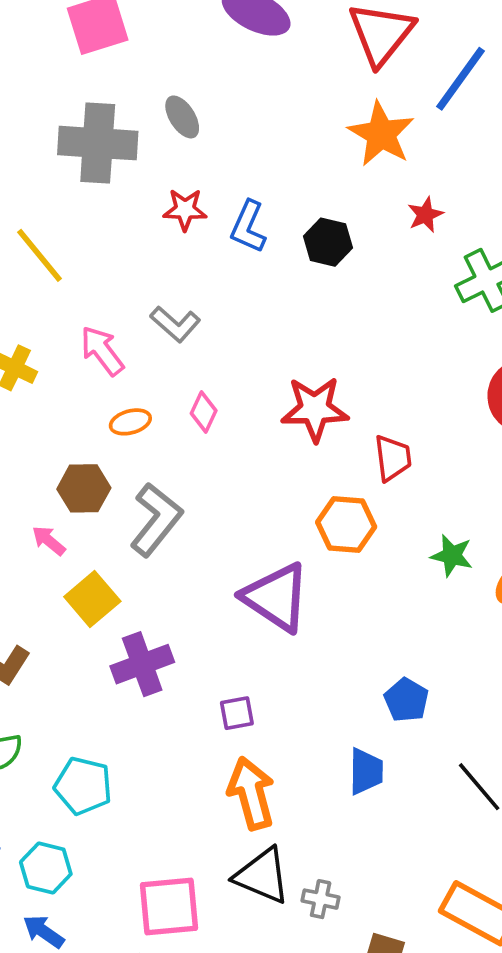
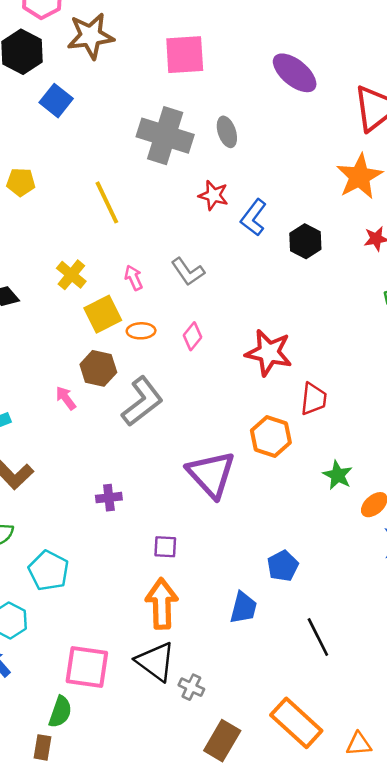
pink arrow: (102, 351) -> (134, 278), size x0.7
yellow square: (92, 599) -> (103, 314), moved
purple cross: (142, 664) -> (109, 498), size x0.6

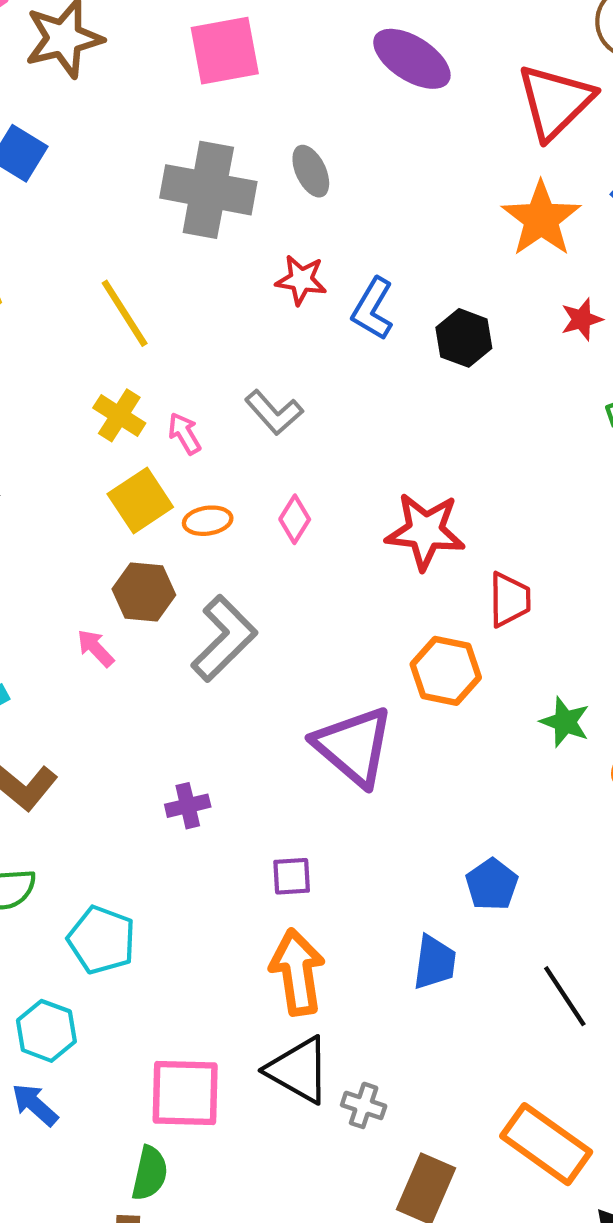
yellow cross: (71, 275) -> (119, 415), moved

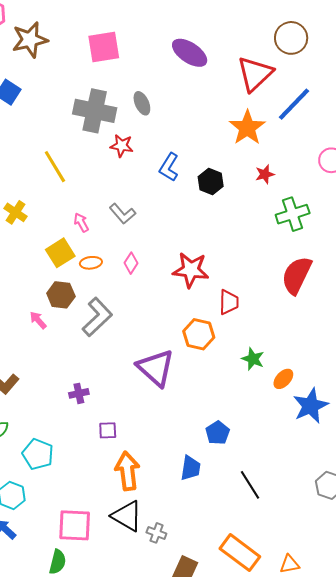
red star: (301, 280) -> (122, 146), moved
yellow cross: (119, 415) -> (15, 212), moved
purple square: (292, 876) -> (108, 430), moved

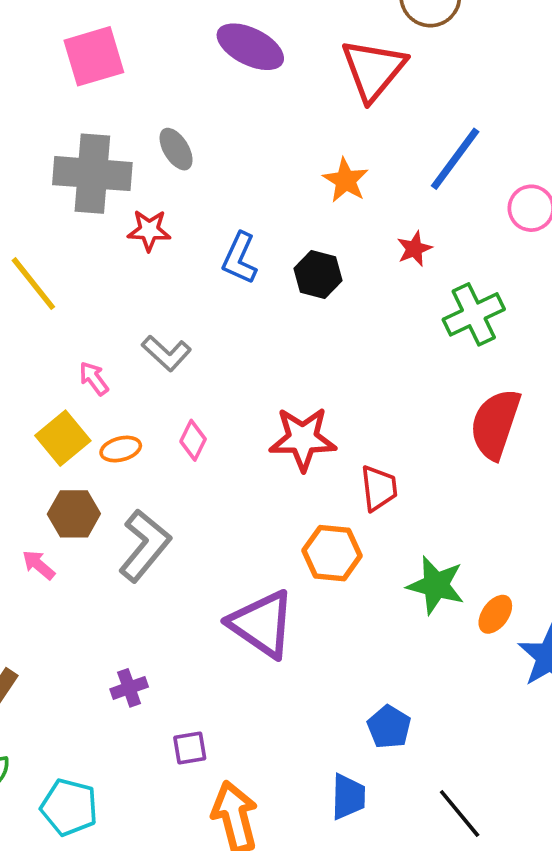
blue line: (294, 104) -> (455, 159), moved
orange star: (247, 128) -> (346, 180), moved, size x0.7
green star: (253, 359) -> (436, 585), size x1.4

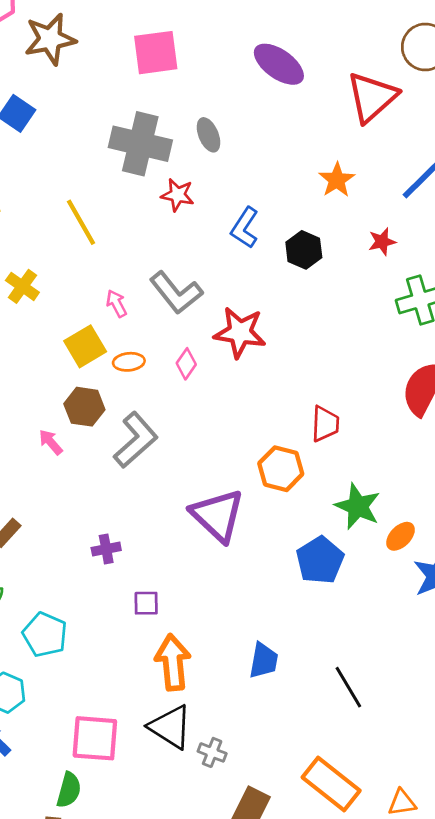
gray L-shape: (166, 353) -> (176, 293), size x1.4
red star: (303, 439) -> (240, 332), moved
blue pentagon: (389, 727) -> (320, 560), moved, size x1.4

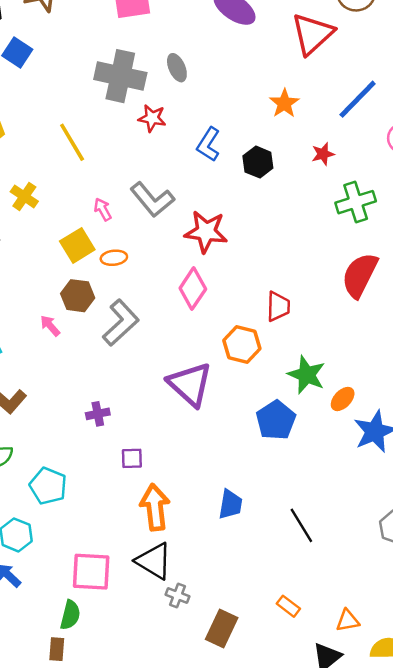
pink diamond: (186, 364) -> (193, 289), moved, size x1.6
gray cross: (212, 752) -> (178, 596), moved
orange rectangle: (331, 784) -> (288, 606), size x0.5

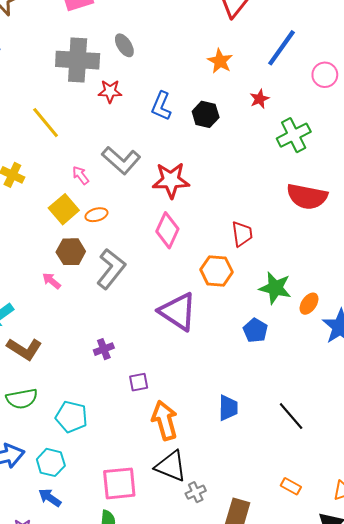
red semicircle: (360, 275) -> (307, 197), turned -96
blue pentagon: (276, 420) -> (255, 330), size x0.7
gray cross: (178, 596) -> (196, 492), turned -36

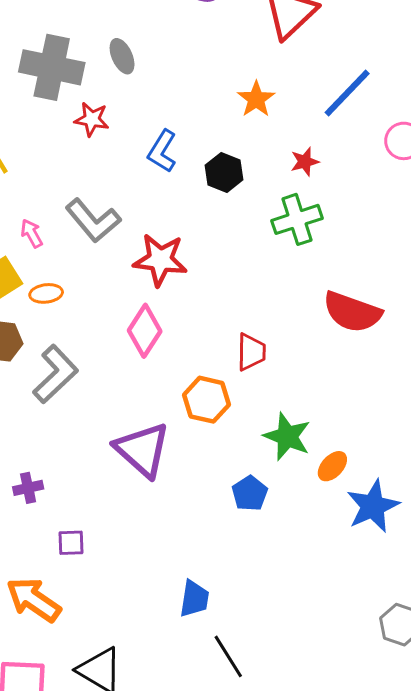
green cross: (294, 135) -> (297, 219), moved
black line: (291, 416) -> (228, 656), moved
orange arrow: (165, 420) -> (33, 600), moved, turned -48

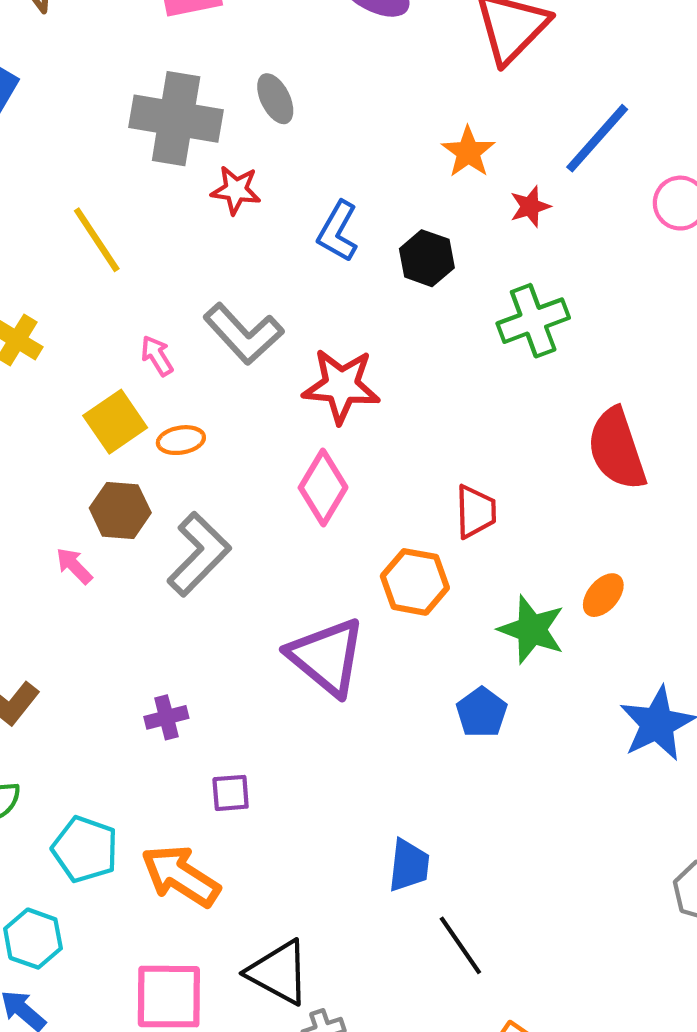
red star: (305, 162) -> (530, 206), moved
red semicircle: (352, 312) -> (617, 449), turned 54
orange ellipse: (332, 466) -> (603, 595), moved

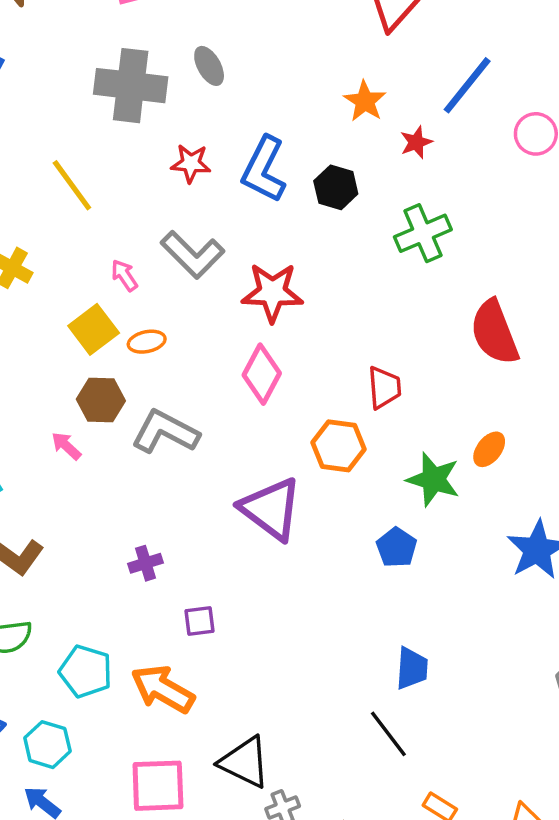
red star: (236, 190) -> (191, 163), moved
blue L-shape: (338, 231) -> (264, 169), size x1.4
gray L-shape: (199, 554) -> (165, 432), turned -104
blue trapezoid: (409, 865) -> (412, 668), moved

